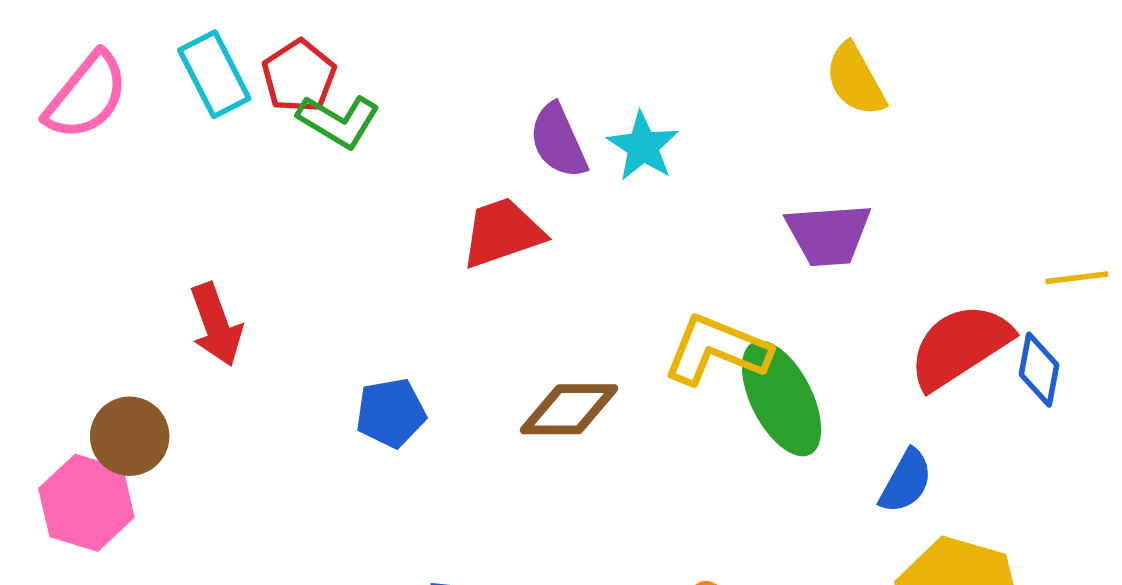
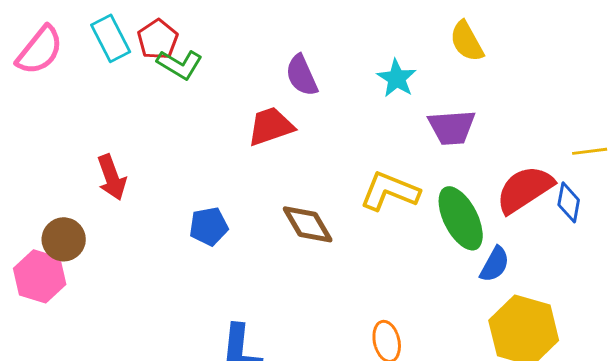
cyan star: (643, 146) -> (397, 78), moved
green ellipse: (782, 398) -> (461, 218), moved
brown diamond: (569, 409) -> (308, 224), turned 60

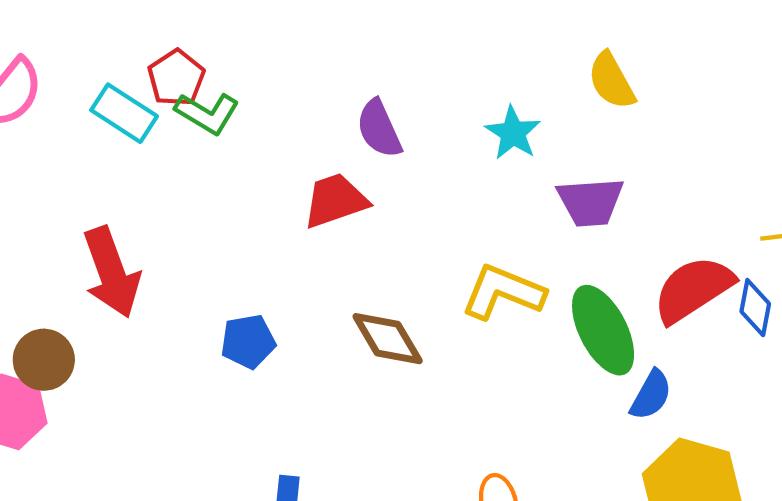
cyan rectangle: (111, 38) -> (124, 113), moved, turned -30
red arrow: (112, 177) -> (111, 272), size x1.4

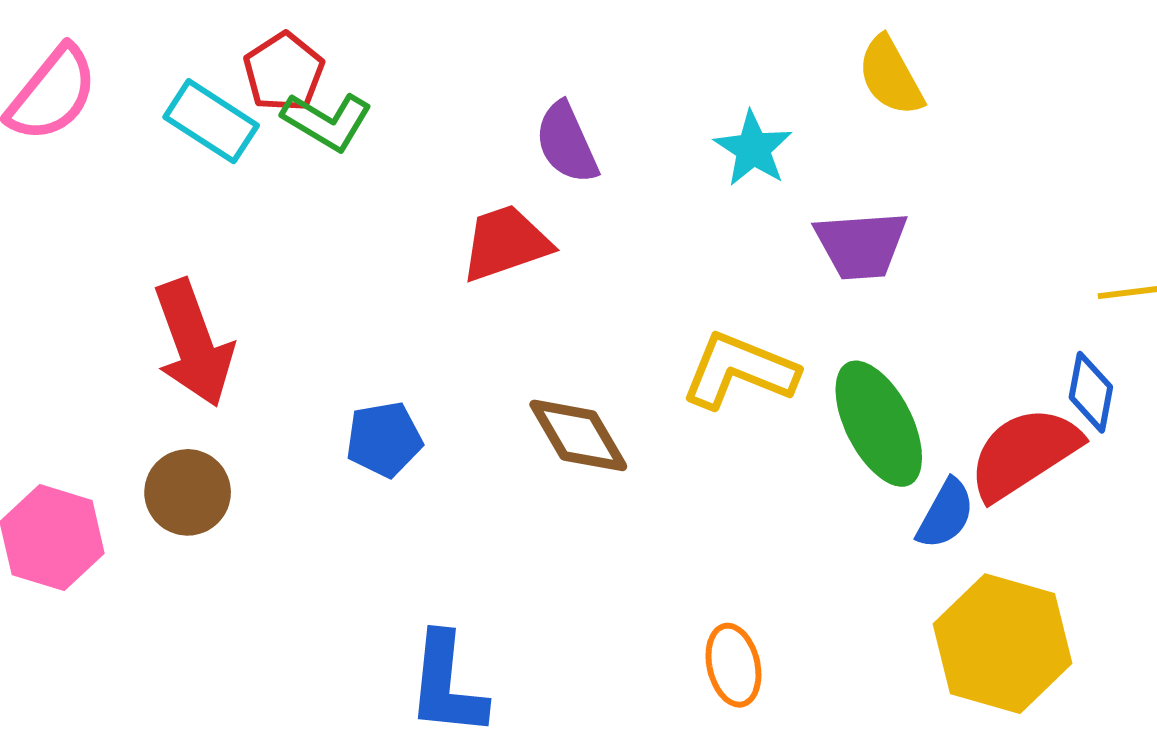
red semicircle: (693, 289) -> (1024, 453), moved
brown circle: (44, 360) -> (188, 492), moved

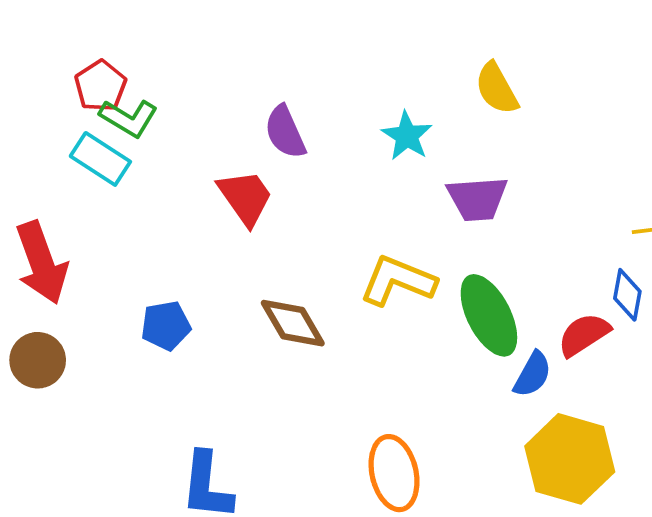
cyan rectangle: (211, 121) -> (100, 159), moved
red trapezoid: (506, 243) -> (245, 197), turned 74
red semicircle: (1024, 453) -> (584, 335), size x0.7
orange ellipse: (733, 665) -> (394, 473), size x1.4

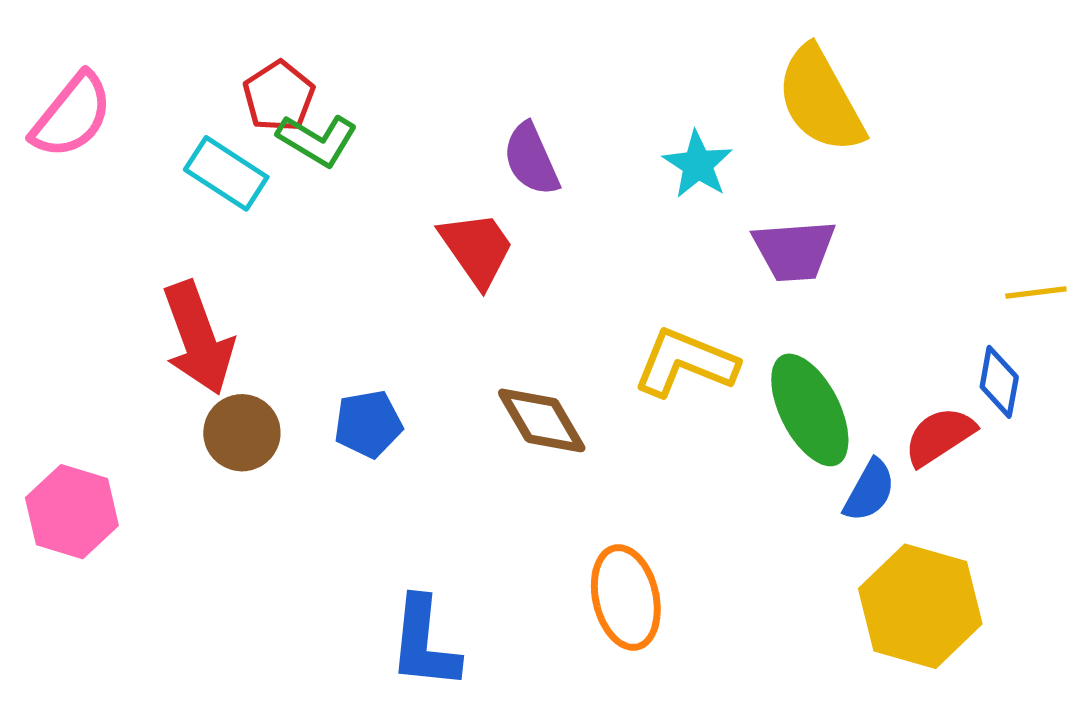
yellow semicircle: (497, 88) -> (820, 100), size x1.5
cyan rectangle: (100, 159) -> (226, 173), moved
brown circle: (38, 360) -> (242, 433), moved
orange ellipse: (394, 473) -> (626, 598), moved

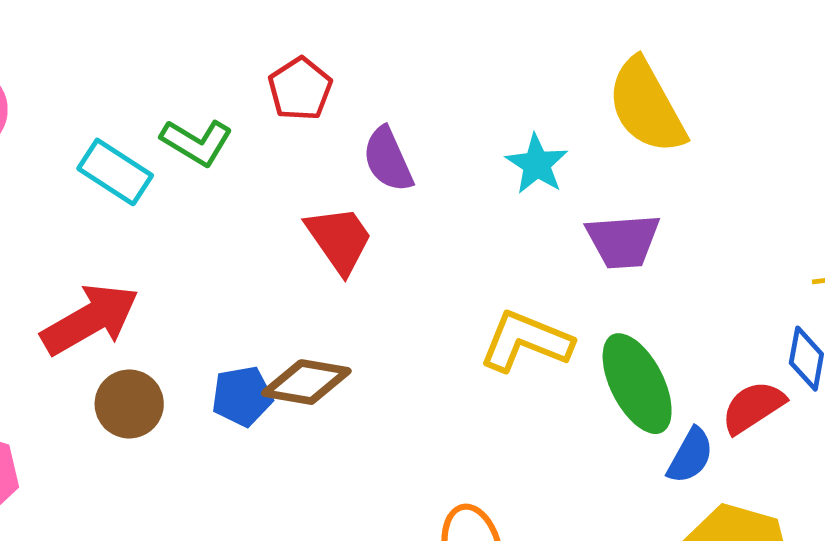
red pentagon: (279, 96) -> (300, 89), moved
red arrow: (198, 338) -> (90, 319), turned -100
brown diamond: (542, 420) -> (306, 382), moved, turned -50

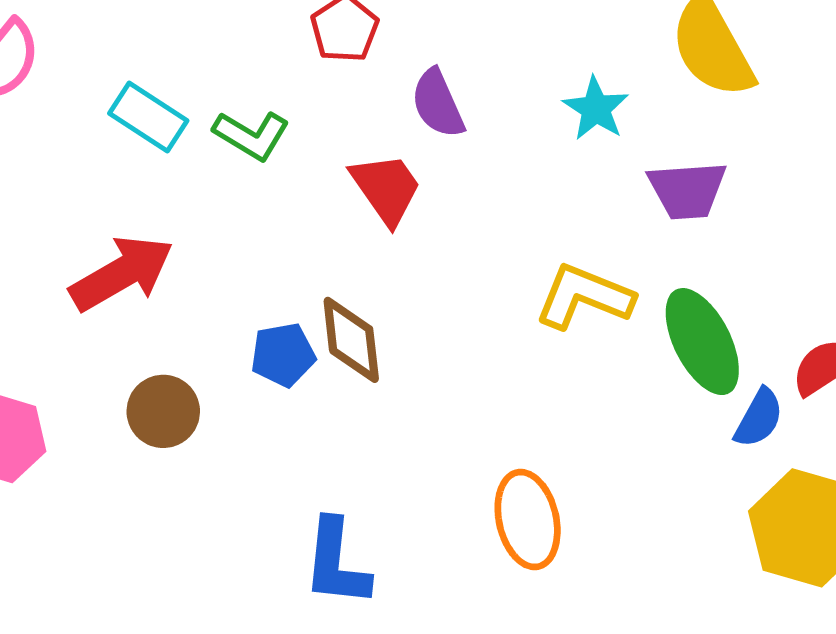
green L-shape: (197, 142) -> (251, 135), moved
brown diamond: (306, 382) -> (351, 340), turned 74
brown circle: (129, 404) -> (163, 411), moved

